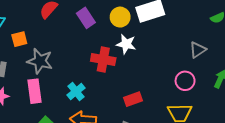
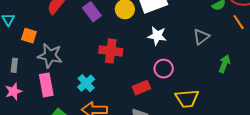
orange square: (19, 39) -> (29, 36), turned 35
white star: (126, 44) -> (157, 36), moved
pink circle: (185, 81) -> (164, 69), moved

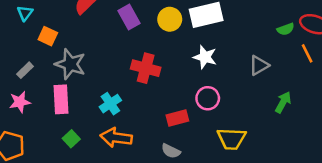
gray rectangle: (14, 65) -> (25, 70), turned 32

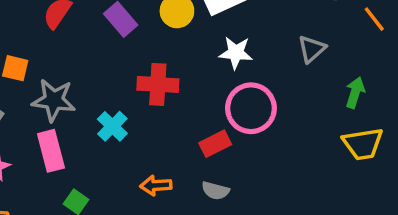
pink circle: (208, 98) -> (251, 108), size x1.5
cyan cross: (110, 104) -> (112, 126), moved
orange arrow: (116, 138) -> (156, 185), moved, size x0.7
yellow trapezoid: (232, 139) -> (363, 144), moved

